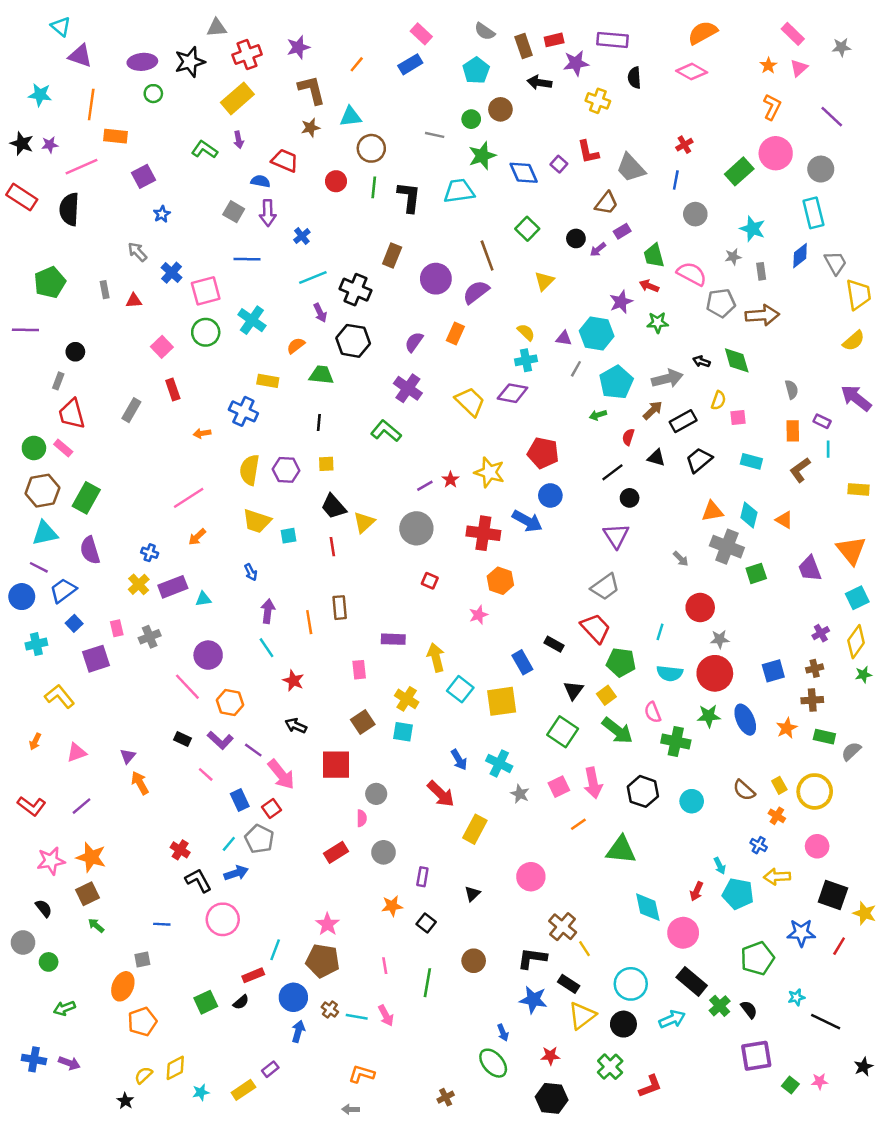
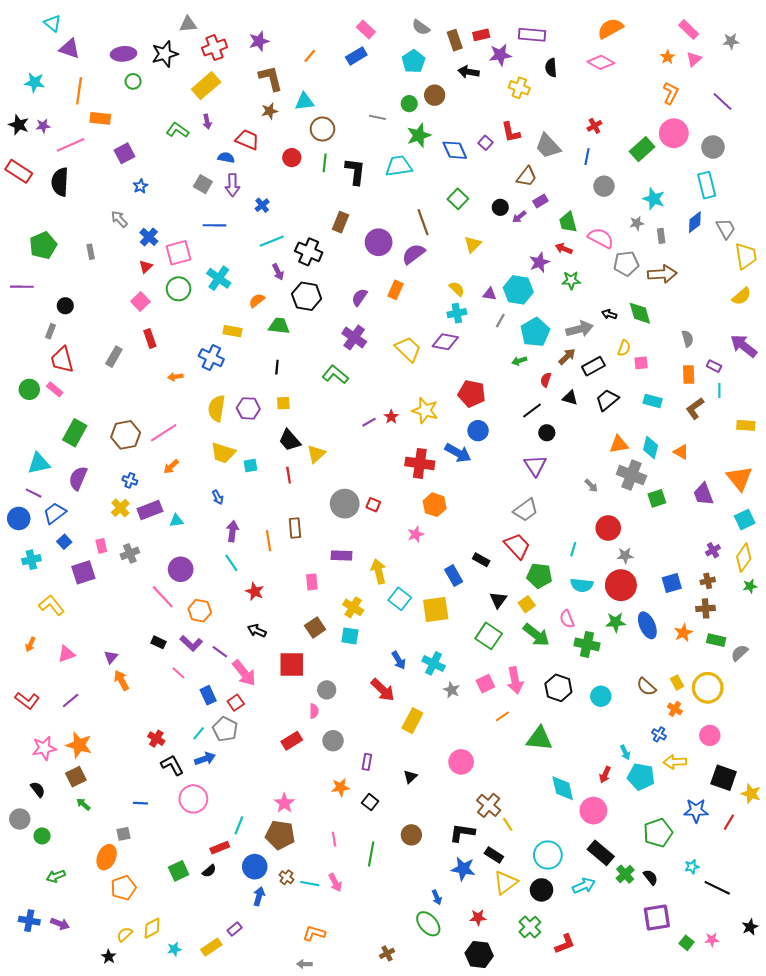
red triangle: (134, 301) -> (146, 267), moved, turned -40
brown hexagon: (42, 491) -> (126, 435), moved
gray circle: (416, 528) -> (345, 504), moved
purple semicircle: (90, 550) -> (78, 478), turned 40

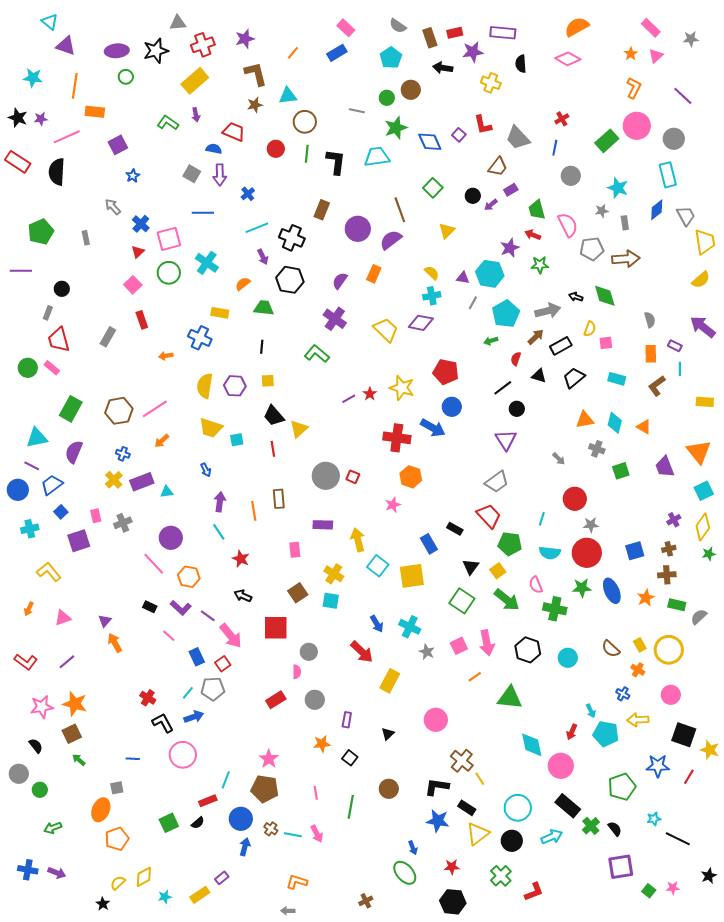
pink semicircle: (601, 238) -> (568, 225), turned 35
gray cross: (631, 475) -> (597, 449), size x0.6
gray pentagon: (225, 729) -> (213, 689), turned -30

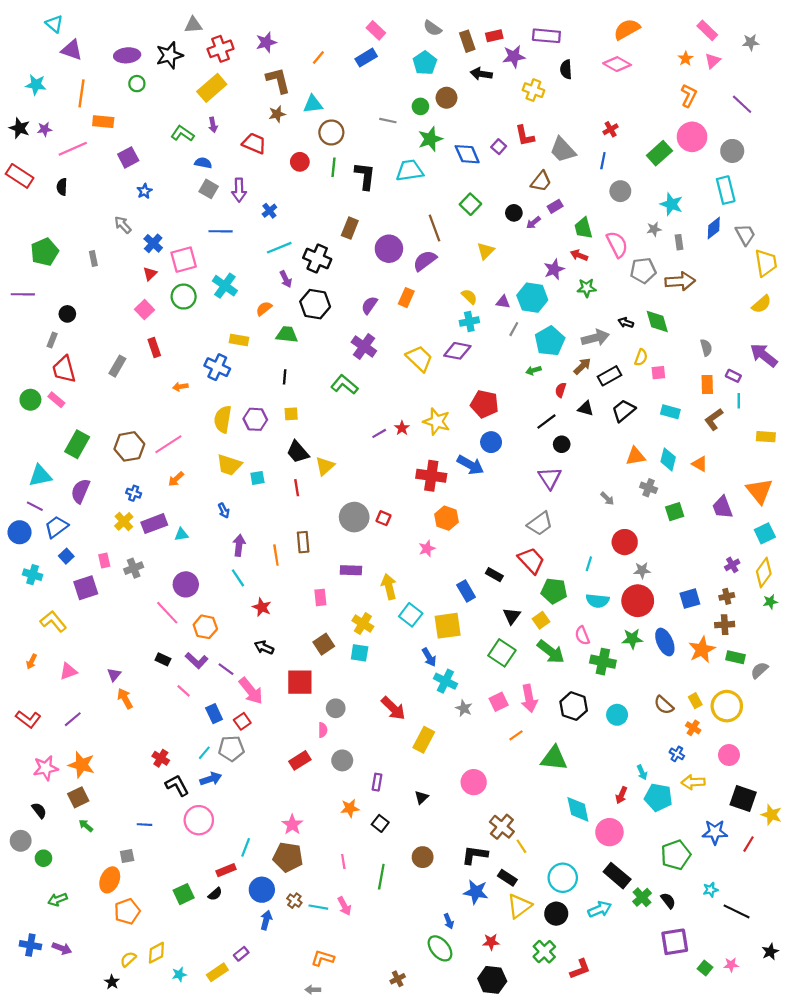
blue semicircle: (214, 149) -> (203, 163), moved
black semicircle: (57, 172) -> (62, 187), size x0.6
cyan cross: (30, 529) -> (33, 575), turned 30
orange star: (646, 598) -> (702, 650), size x1.4
blue arrow: (377, 624) -> (429, 657), moved

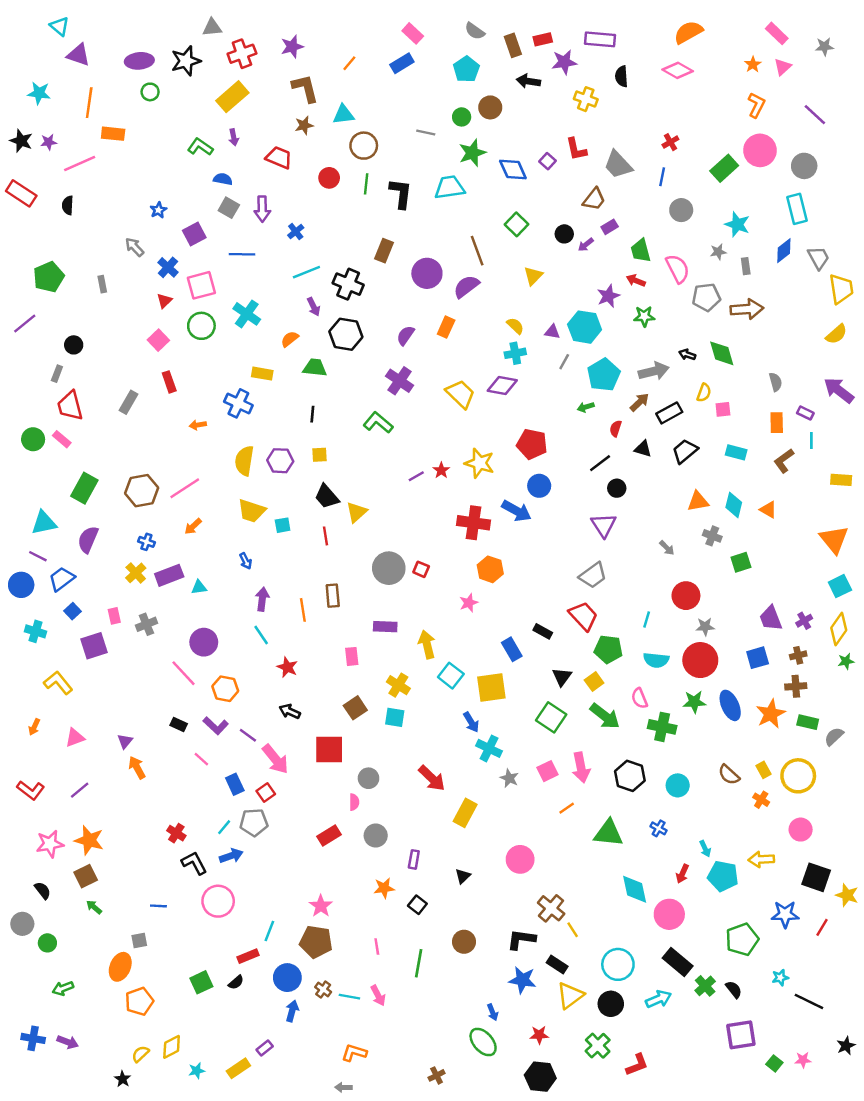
purple square: (128, 157) -> (194, 234), moved
purple line: (23, 294) -> (25, 323), turned -40
purple trapezoid: (722, 507) -> (771, 618), moved
blue cross: (677, 754) -> (659, 828), moved

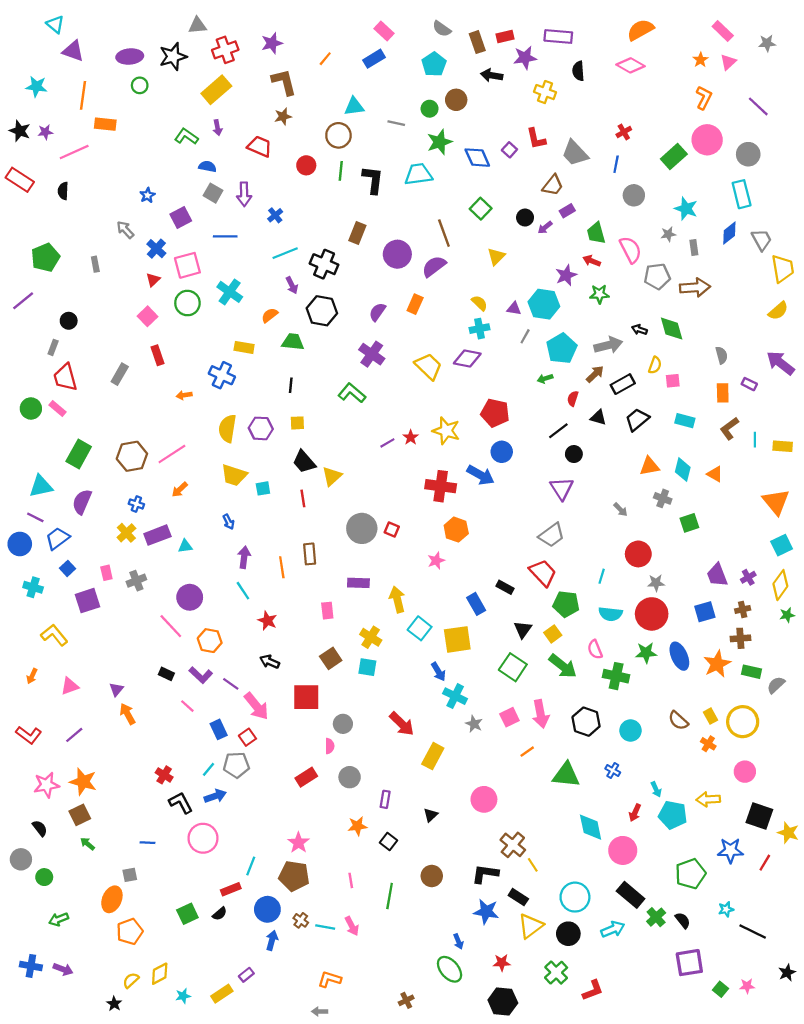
cyan triangle: (343, 115) -> (354, 106), moved
cyan line: (811, 440) -> (755, 440), moved

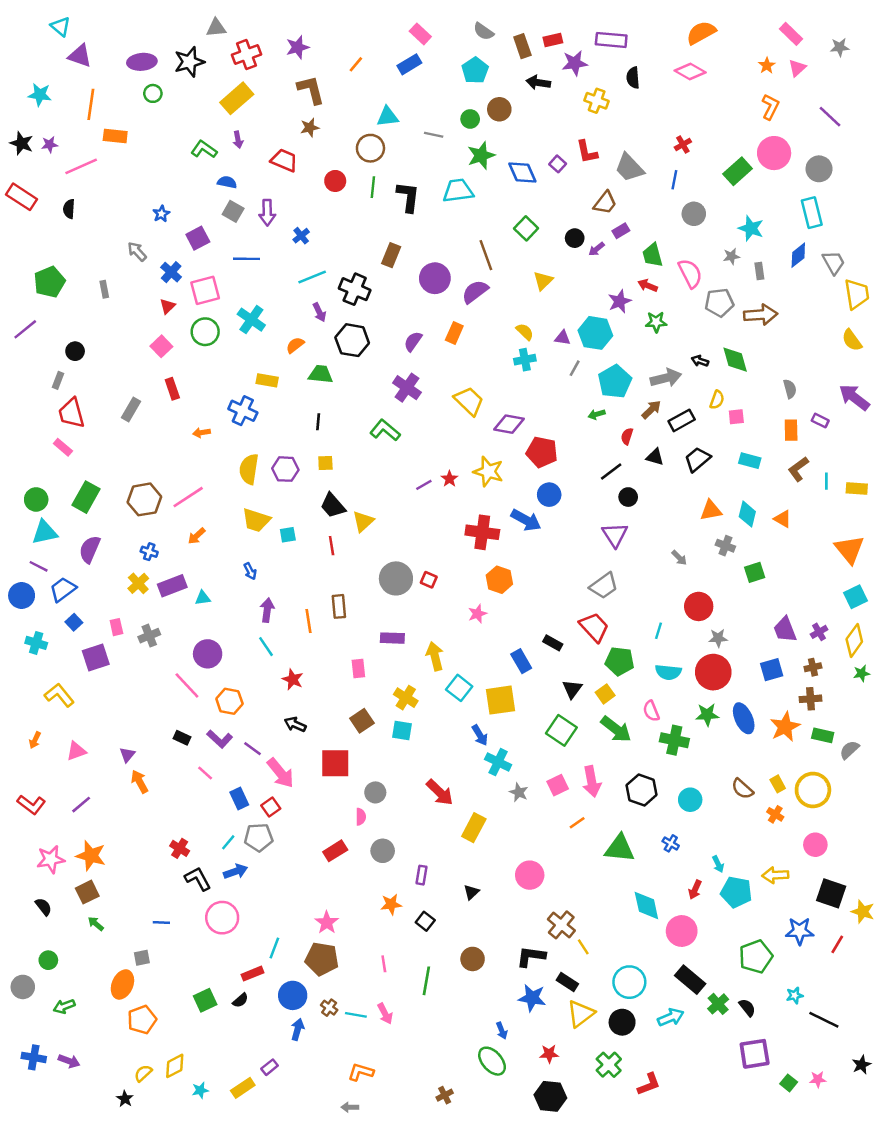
yellow semicircle: (778, 311) -> (852, 340), turned 95
purple diamond: (467, 359) -> (509, 424), moved
green circle: (31, 408) -> (36, 499), moved
gray circle: (21, 859) -> (23, 987), moved

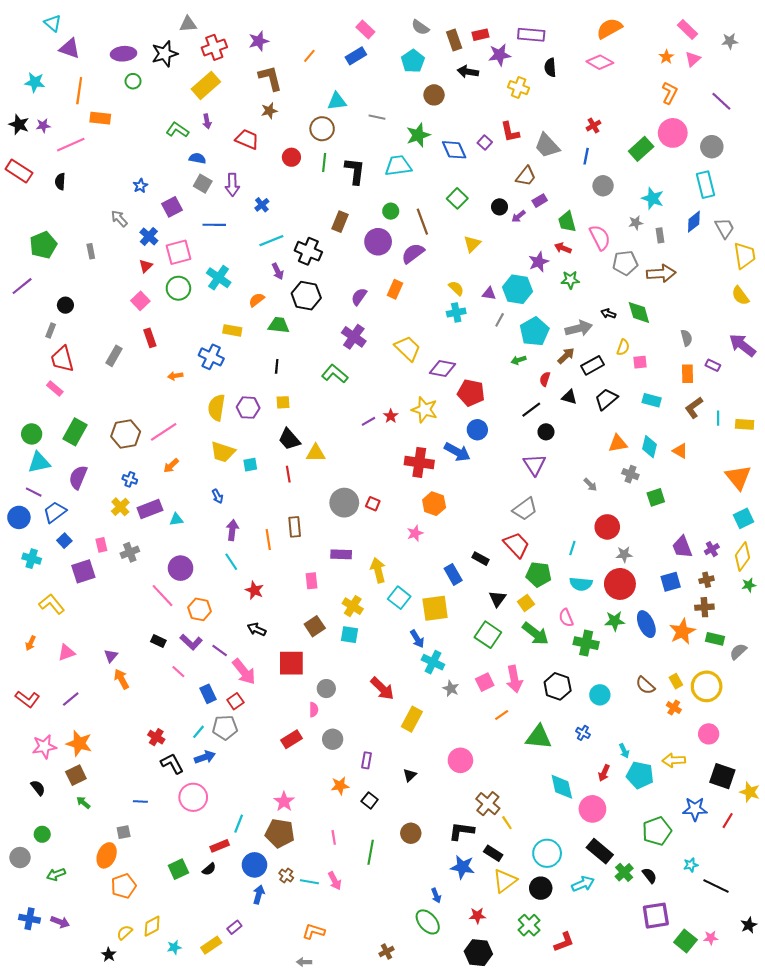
green circle: (470, 119) -> (391, 211), moved
yellow triangle: (363, 521) -> (316, 453), turned 42
green square: (789, 1083) -> (685, 941), size x1.5

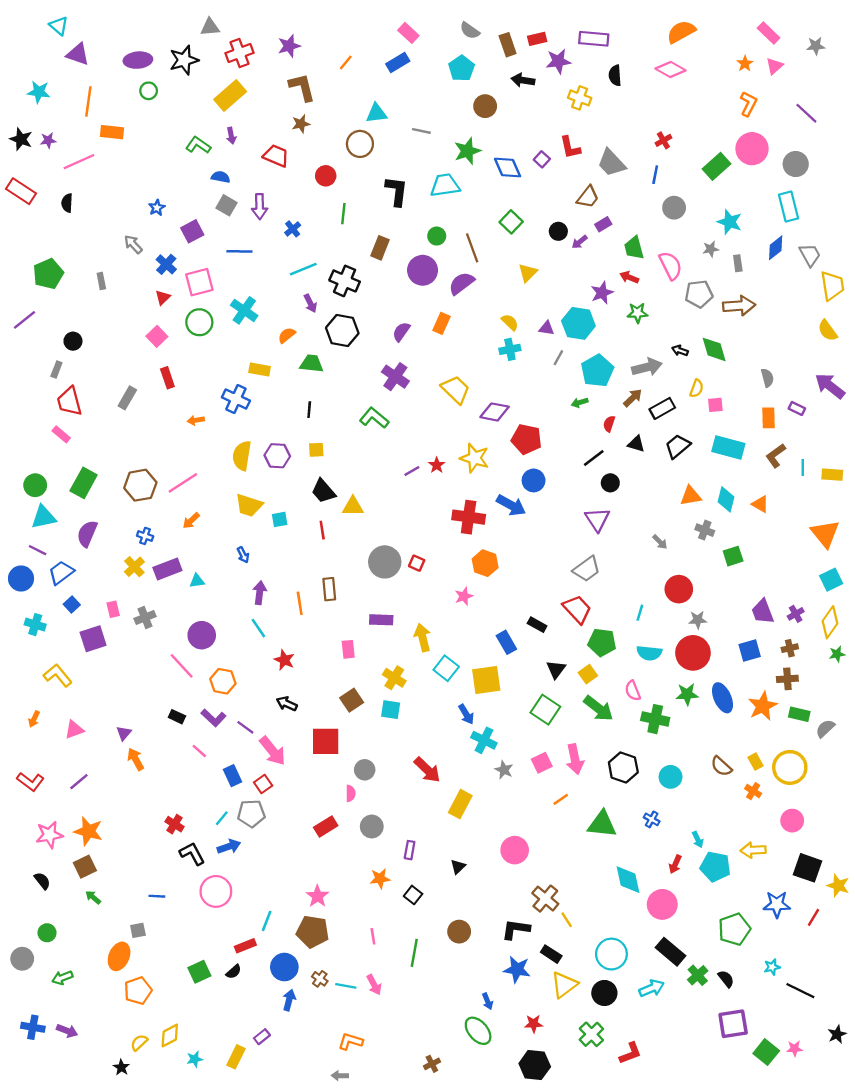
green line: (324, 163) -> (343, 214), moved
cyan rectangle: (652, 400) -> (728, 447), size x1.5
yellow rectangle: (211, 945) -> (236, 1057), turned -30

